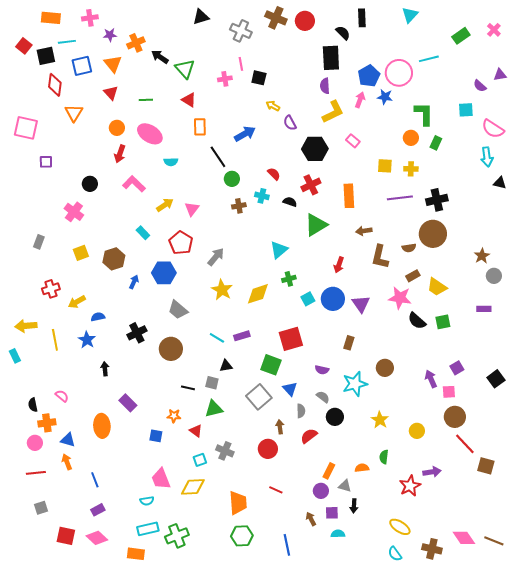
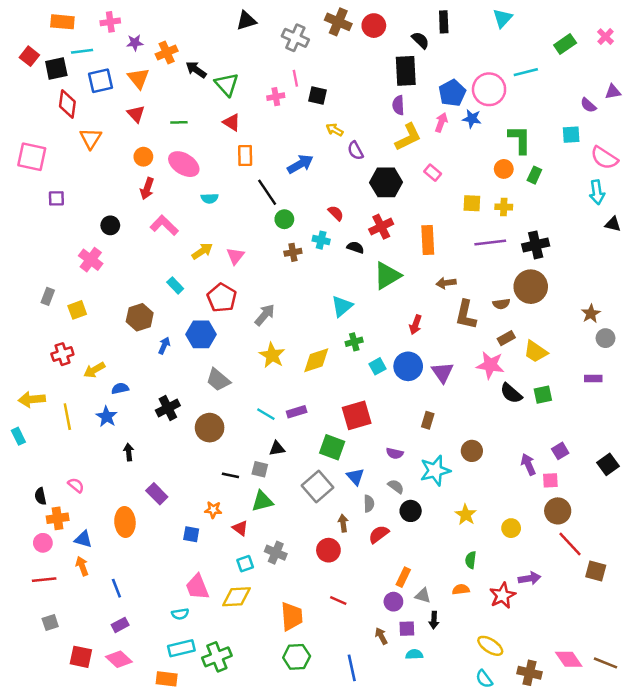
yellow square: (81, 253) -> (77, 310), moved
orange semicircle: (362, 468) -> (461, 589), moved

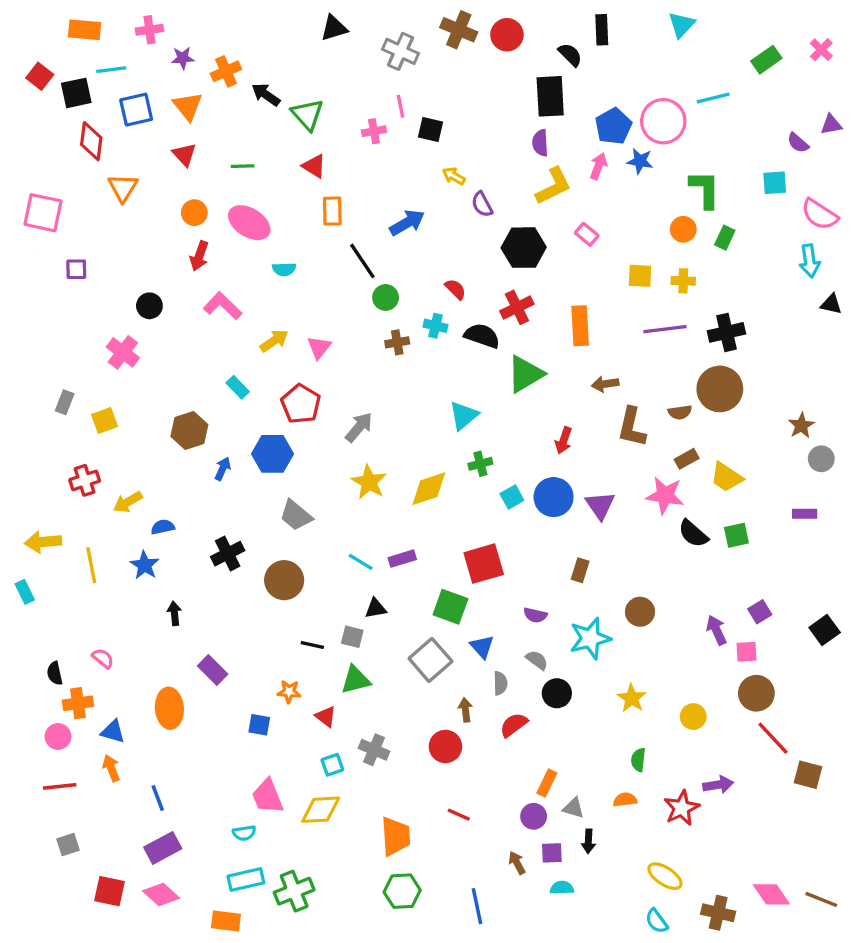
black semicircle: (355, 247) -> (482, 336), size x1.5
purple rectangle: (120, 625) -> (163, 848), size x1.5

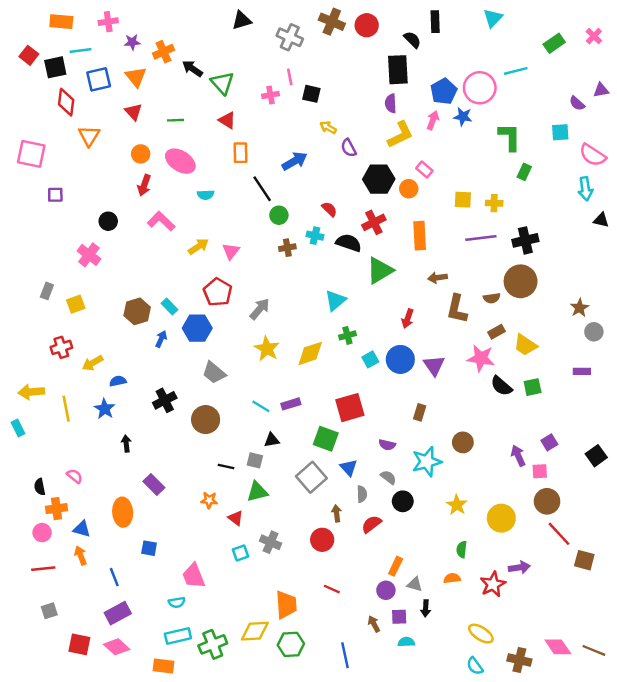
orange circle: (683, 229) -> (409, 189), moved
cyan rectangle: (238, 387) -> (170, 307), moved
yellow circle: (693, 717) -> (501, 518), size x1.5
blue square: (259, 725) -> (149, 548), moved
yellow diamond: (321, 810) -> (255, 631), moved

